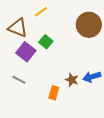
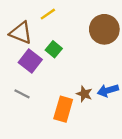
orange rectangle: (54, 93) -> (63, 109), size x1.5

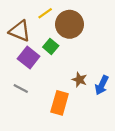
brown circle: (104, 29) -> (70, 24), moved
blue arrow: (108, 90) -> (102, 85), turned -48
brown star: (84, 94) -> (79, 80), moved

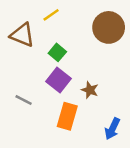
brown circle: (70, 24) -> (109, 27), moved
purple square: (29, 58) -> (59, 80), moved
blue arrow: (102, 85) -> (112, 129), moved

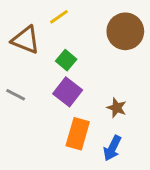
brown star: (90, 90) -> (117, 108), moved
gray line: (24, 100) -> (16, 95), moved
blue arrow: (112, 129) -> (112, 148), moved

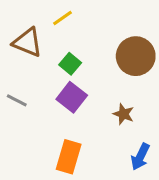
brown circle: (125, 31) -> (136, 56), moved
orange rectangle: (78, 134) -> (69, 157), moved
blue arrow: (112, 148) -> (140, 157), moved

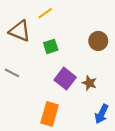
brown circle: (136, 56) -> (98, 41), size x0.7
green square: (70, 64) -> (51, 46), turned 32
purple square: (72, 97) -> (65, 79), moved

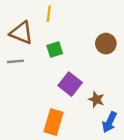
yellow line: (45, 13) -> (49, 14), turned -48
gray line: (12, 73) -> (15, 61), moved, turned -32
brown star: (89, 83) -> (96, 99), moved

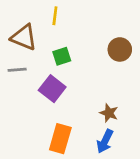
purple square: (70, 84) -> (52, 89), moved
blue arrow: (109, 122) -> (105, 141), moved

